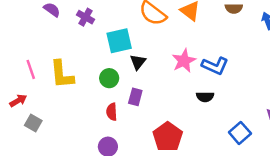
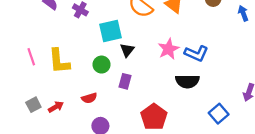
black semicircle: (205, 97) -> (187, 81), size x1.5
red arrow: (18, 101) -> (56, 107), moved
red semicircle: (112, 112) -> (89, 98), moved, turned -104
gray square: (33, 123) -> (33, 105), turned 32

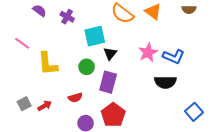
pink line: (31, 57) -> (22, 43), moved, turned -35
purple rectangle: (125, 81) -> (108, 82), size x1.5
red pentagon: (154, 117) -> (113, 115), moved

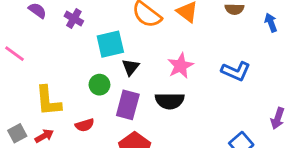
blue L-shape: (174, 57) -> (236, 71), moved
yellow L-shape: (48, 64) -> (48, 101), moved
black semicircle: (165, 82) -> (170, 101), moved

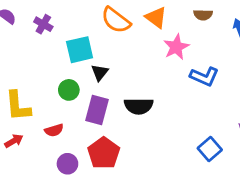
pink star: (180, 66) -> (176, 47), moved

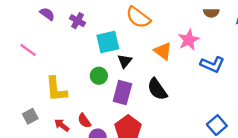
orange triangle: (156, 17) -> (163, 51), moved
black semicircle: (139, 106) -> (157, 89), turned 55
red semicircle: (54, 130) -> (84, 121), moved, turned 72
red arrow: (14, 141) -> (62, 125), moved, turned -112

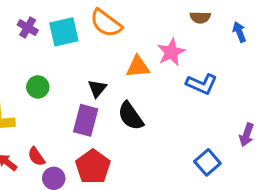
cyan square: (108, 42) -> (64, 32), moved
orange triangle: (163, 51) -> (138, 67), turned -42
black triangle: (125, 61) -> (97, 88), moved
green circle: (99, 76) -> (38, 87), moved

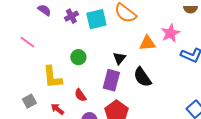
purple cross: (28, 28) -> (71, 16), turned 32
red semicircle: (36, 157) -> (80, 95), moved

